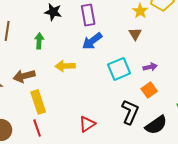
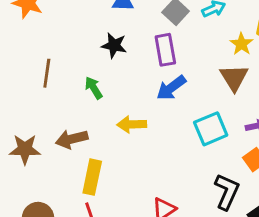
brown triangle: (135, 34) -> (234, 78), size x1.5
green arrow: (39, 41) -> (94, 88), turned -35
yellow rectangle: (38, 102) -> (92, 177), turned 30

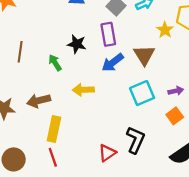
black star: (114, 45) -> (77, 44), moved
brown triangle: (234, 78) -> (144, 55), moved
black L-shape: (227, 192) -> (136, 140), moved

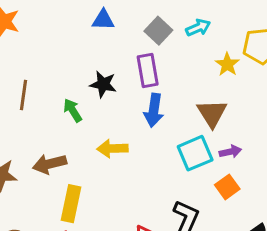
brown triangle: (144, 55) -> (212, 113), moved
blue arrow: (113, 63) -> (154, 110), turned -45
purple arrow: (176, 91) -> (230, 152), moved
orange square: (175, 116) -> (227, 187), moved

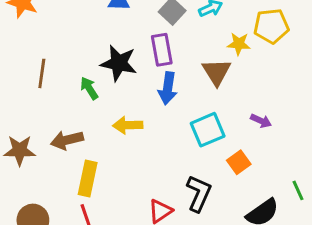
yellow star: (227, 64) -> (239, 44), turned -30
black star: (103, 84) -> (119, 63), size x1.4
brown triangle: (212, 113) -> (217, 72), moved
purple arrow: (230, 152) -> (261, 121), moved, turned 36

